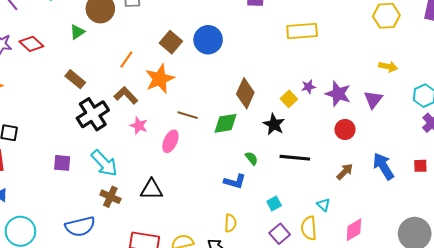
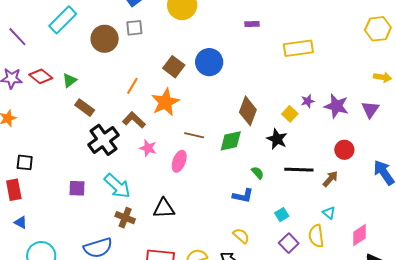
green triangle: (77, 32) -> (70, 80), moved
red circle: (345, 129) -> (344, 150), moved
brown arrow: (345, 172) -> (330, 179), moved
yellow semicircle: (230, 223) -> (241, 236), turned -48

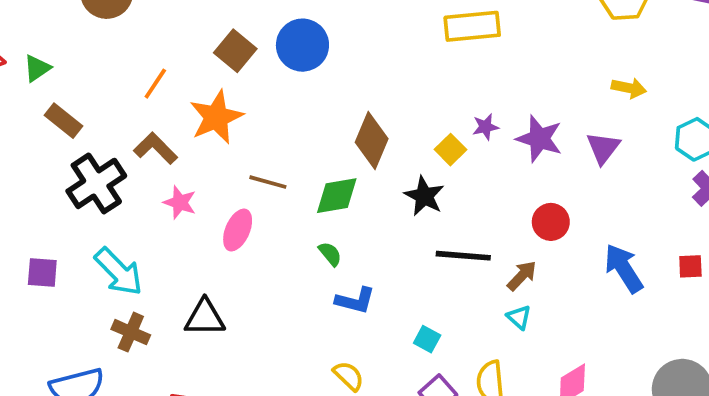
green semicircle: (258, 173) -> (330, 254), moved
cyan triangle: (329, 213) -> (519, 317), moved
cyan square: (282, 215) -> (427, 339), turned -32

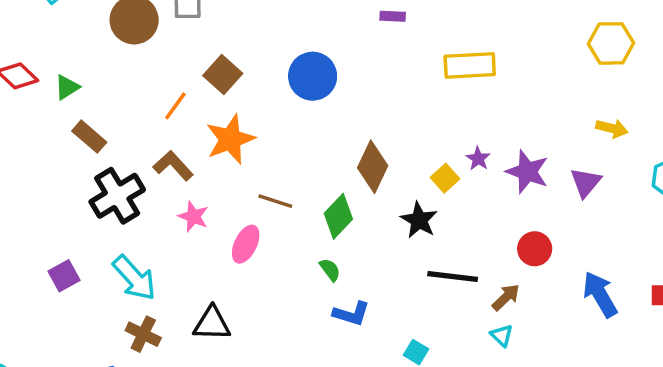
brown square: (235, 51) -> (223, 74), moved
purple star: (485, 127) -> (478, 159), turned -30
green diamond: (337, 196) -> (338, 216), turned -39
purple square: (42, 272) -> (64, 276), turned -36

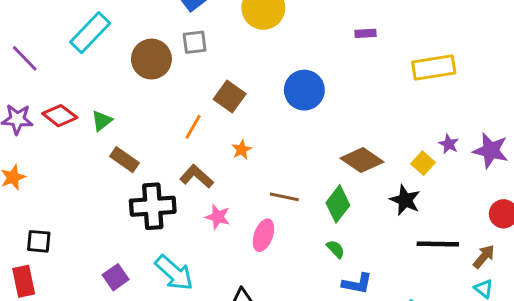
orange star: (230, 139) -> (242, 150), size x0.5
brown diamond: (373, 167) -> (362, 160), turned -75
black cross: (117, 196) -> (153, 206), turned 33

